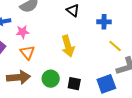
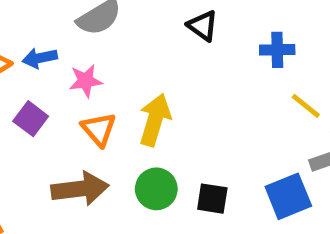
yellow arrow: (68, 46) -> (155, 120), moved, turned -145

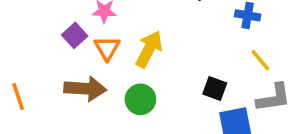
purple square: (31, 119) -> (75, 35), moved
black square: (212, 199) -> (215, 89), moved

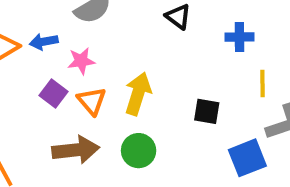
yellow line: (260, 60) -> (262, 83), turned 50
black square: (215, 89) -> (207, 111), moved

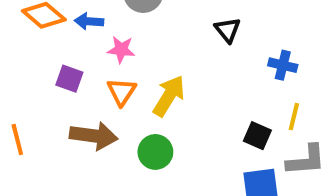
purple square: (54, 94) -> (69, 79), moved, turned -32
black square: (207, 111) -> (257, 136), moved

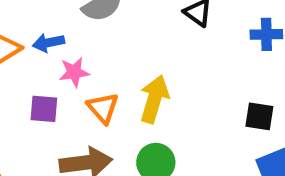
pink star: (121, 50) -> (74, 72), moved

